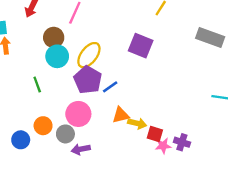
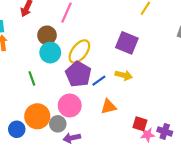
yellow arrow: (137, 123) -> (124, 75), moved
orange circle: (43, 126) -> (37, 116), size x1.5

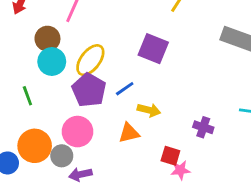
yellow arrow: (124, 75) -> (149, 110), moved
blue line: (99, 81) -> (125, 89), moved
purple cross: (165, 131) -> (203, 127), moved

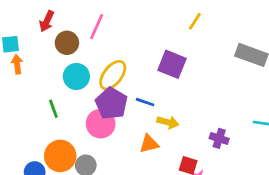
brown circle: (47, 39) -> (67, 43), moved
blue line: (125, 89) -> (145, 102), turned 54
pink circle: (77, 132) -> (101, 124), moved

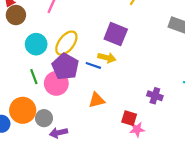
brown circle: (67, 43) -> (16, 15), moved
green line: (53, 109) -> (34, 77), moved
yellow arrow: (168, 122) -> (107, 58), moved

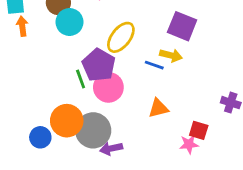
cyan circle: (36, 44) -> (70, 22), moved
purple pentagon: (65, 67) -> (99, 65), moved
gray circle: (44, 118) -> (93, 130), size x1.6
pink star: (137, 129) -> (189, 144), moved

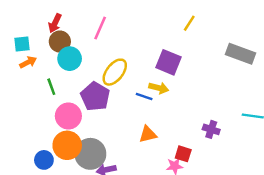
orange arrow: (22, 26) -> (28, 62), turned 70
green line: (81, 79) -> (51, 87), moved
pink circle: (108, 87) -> (68, 116), moved

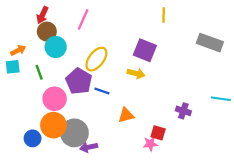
yellow line: (189, 23) -> (164, 15), turned -32
cyan square: (22, 44) -> (13, 67), moved
blue line: (144, 96) -> (102, 91), moved

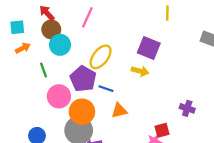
red arrow: (42, 15) -> (47, 13), turned 112
cyan square: (13, 67) -> (17, 27), moved
orange triangle: (126, 115) -> (119, 111), moved
orange circle: (53, 125) -> (82, 112), moved
red square: (158, 133) -> (162, 130), turned -32

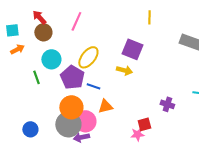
cyan circle: (60, 45) -> (51, 59), moved
green line: (44, 70) -> (36, 77), moved
pink circle: (59, 96) -> (85, 121), moved

